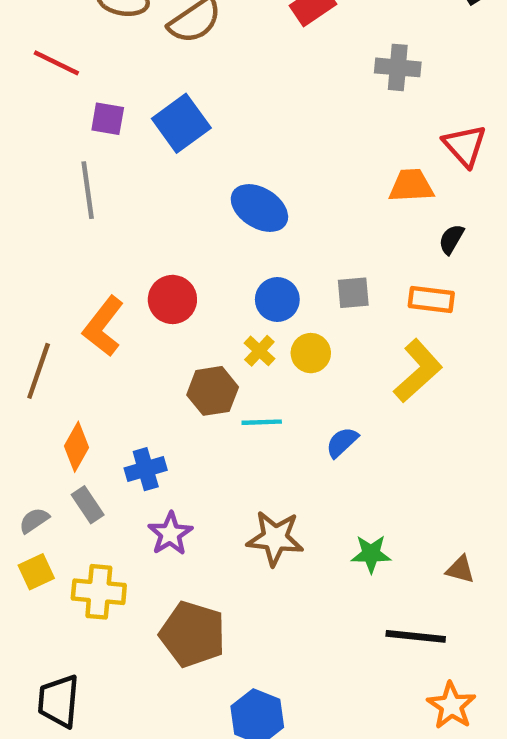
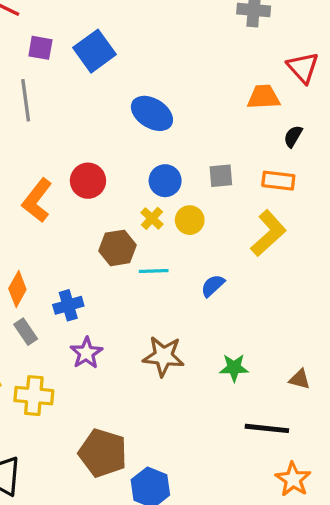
brown pentagon: (193, 634) -> (103, 453), moved

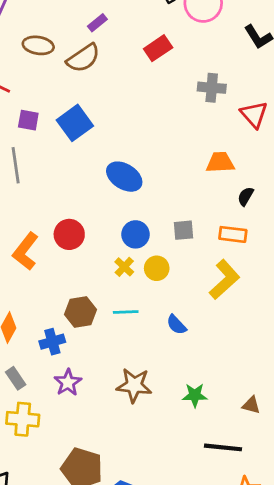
red triangle: (303, 67) -> (254, 115), moved
brown hexagon: (118, 248) -> (81, 312), moved
blue semicircle: (213, 286) -> (176, 325), turned -90
gray rectangle: (26, 332) -> (16, 378), moved

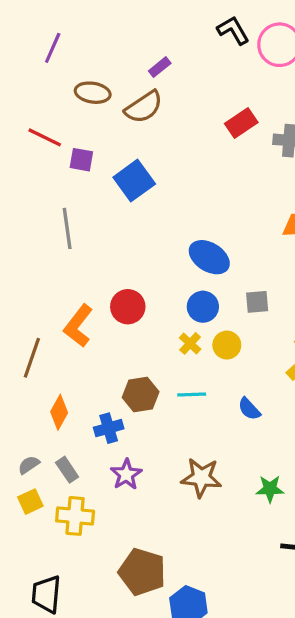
red rectangle: (158, 48) -> (241, 123), moved
purple square: (28, 120) -> (81, 160), moved
blue ellipse: (124, 177) -> (209, 257), moved

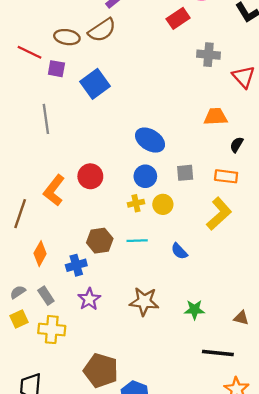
brown ellipse: (93, 93) -> (67, 37), moved
red rectangle: (241, 123) -> (178, 18), moved
yellow cross: (190, 343) -> (136, 203), turned 35

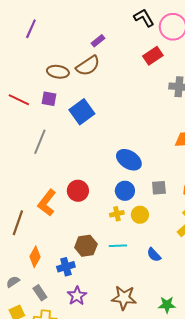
red line: (30, 52) -> (19, 100), moved
gray line: (46, 119) -> (40, 142), turned 30
gray semicircle: (18, 292) -> (13, 282), moved

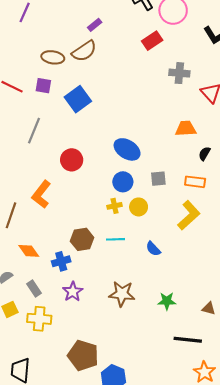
red circle: (78, 191) -> (72, 160), moved
orange diamond: (35, 257) -> (29, 251), turned -65

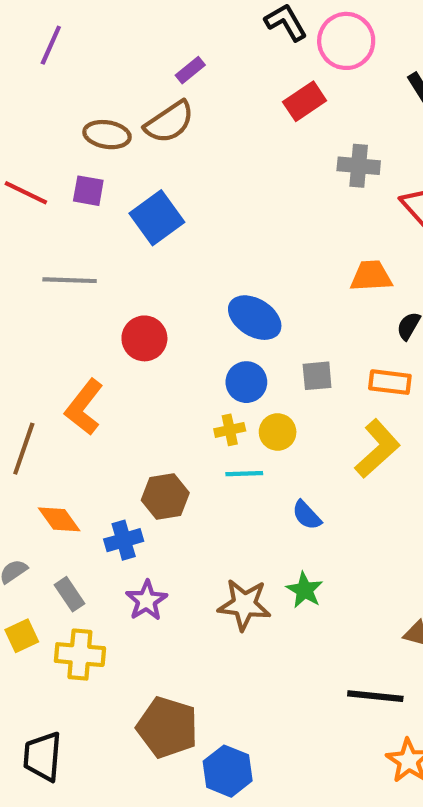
gray line: (34, 131) -> (70, 280), turned 70
cyan line: (116, 239) -> (244, 474), moved
green star: (167, 301) -> (305, 590), moved, turned 30

